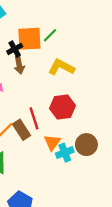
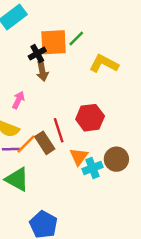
yellow L-shape: (61, 67) -> (104, 64), moved

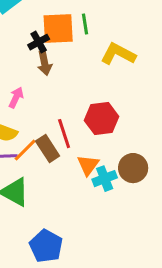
green line: (76, 38) -> (85, 24), turned -54

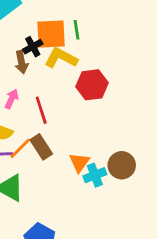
yellow L-shape: (118, 54) -> (61, 58), moved
brown arrow: (45, 63) -> (21, 62), moved
red hexagon: (102, 119) -> (92, 85), moved
red line: (64, 134) -> (41, 110), moved

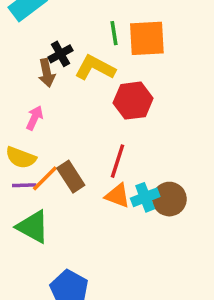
orange square: (51, 34) -> (147, 38), moved
red line: (41, 110) -> (118, 161), moved, turned 36
orange triangle: (79, 162) -> (118, 196), turned -45
cyan cross: (95, 175) -> (145, 197), moved

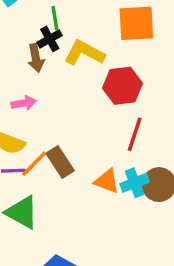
green line: (114, 33) -> (55, 18), moved
pink arrow: (35, 118) -> (24, 103), turned 55
red line: (118, 161) -> (135, 134), moved

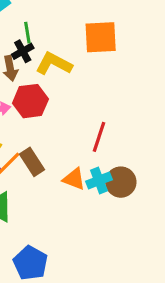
red hexagon: (123, 86) -> (30, 101), moved

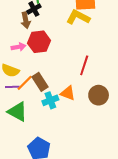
yellow L-shape: (54, 64) -> (78, 17), moved
cyan cross: (99, 180) -> (50, 100), moved

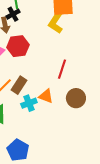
yellow L-shape: (78, 17) -> (56, 22), turned -85
brown rectangle: (40, 82) -> (19, 85), turned 66

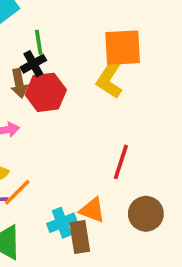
red hexagon: (18, 46) -> (46, 92), moved
brown rectangle: (19, 85) -> (80, 237), moved, turned -42

